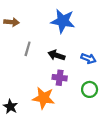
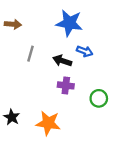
blue arrow: (88, 58) -> (85, 51), moved
orange star: (44, 98) -> (48, 123), moved

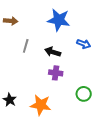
blue arrow: (85, 51) -> (84, 44), moved
green circle: (99, 98) -> (84, 94), moved

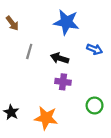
brown arrow: (11, 21) -> (12, 23), turned 48

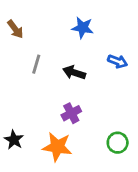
blue star: (66, 22) -> (83, 28), size x0.7
purple cross: (63, 82) -> (71, 113), moved, turned -35
green circle: (95, 105) -> (118, 143), moved

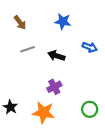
brown arrow: (15, 29) -> (20, 22), moved
gray line: (36, 64) -> (27, 49), turned 56

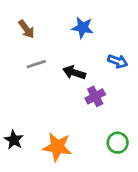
purple cross: (54, 87) -> (95, 96), moved

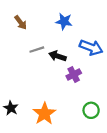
blue arrow: (118, 61) -> (91, 47), size x1.5
gray line: (36, 64) -> (37, 50), moved
orange star: (57, 147) -> (44, 114), turned 30

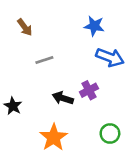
blue star: (64, 21) -> (94, 26), moved
black arrow: (57, 56) -> (63, 98), moved
black star: (11, 108) -> (13, 106), moved

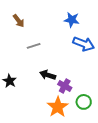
purple cross: (89, 90) -> (65, 86), moved, turned -32
orange star: (54, 137) -> (58, 107), moved

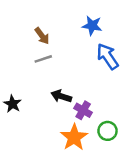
brown arrow: (19, 21) -> (42, 36), moved
blue arrow: (84, 44) -> (108, 56), turned -145

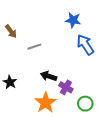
brown arrow: (42, 36) -> (11, 31), moved
orange star: (74, 137) -> (46, 103), moved

